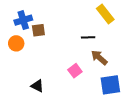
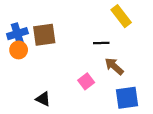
blue cross: (23, 20) -> (17, 34), moved
brown square: (38, 30) -> (44, 35), size x1.5

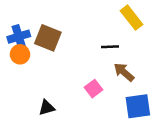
brown square: (44, 35) -> (48, 38), turned 30
black triangle: (43, 99) -> (47, 108), turned -42

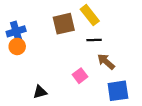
yellow rectangle: (132, 18) -> (90, 15), moved
brown square: (48, 38) -> (64, 24), moved, turned -35

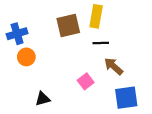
yellow rectangle: (90, 15) -> (96, 16), turned 48
orange circle: (17, 46) -> (26, 57), moved

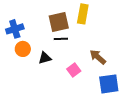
black line: (101, 43) -> (61, 39), moved
black triangle: (43, 99) -> (45, 58), moved

